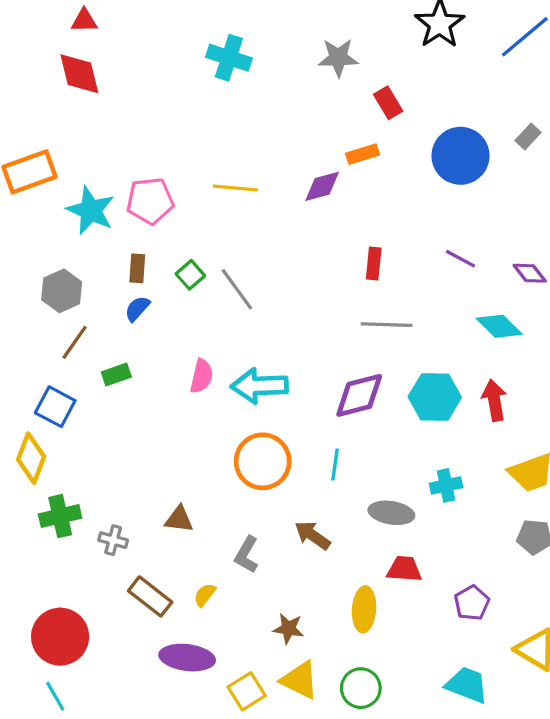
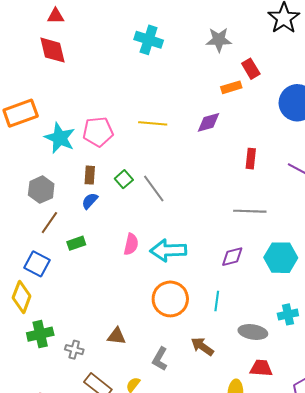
orange rectangle: (362, 154) -> (231, 87), moved
red rectangle: (374, 264) -> (251, 159), moved
purple diamond: (359, 395) -> (232, 257), size x0.7

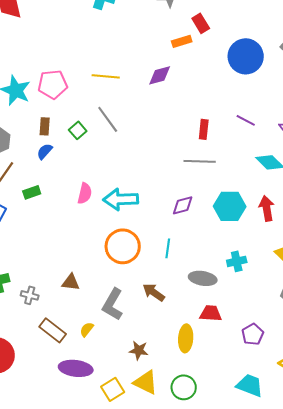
red rectangle: (251, 159) -> (204, 129), moved
gray line: (154, 188) -> (108, 119), moved
gray L-shape: (160, 359) -> (113, 304), size x1.4

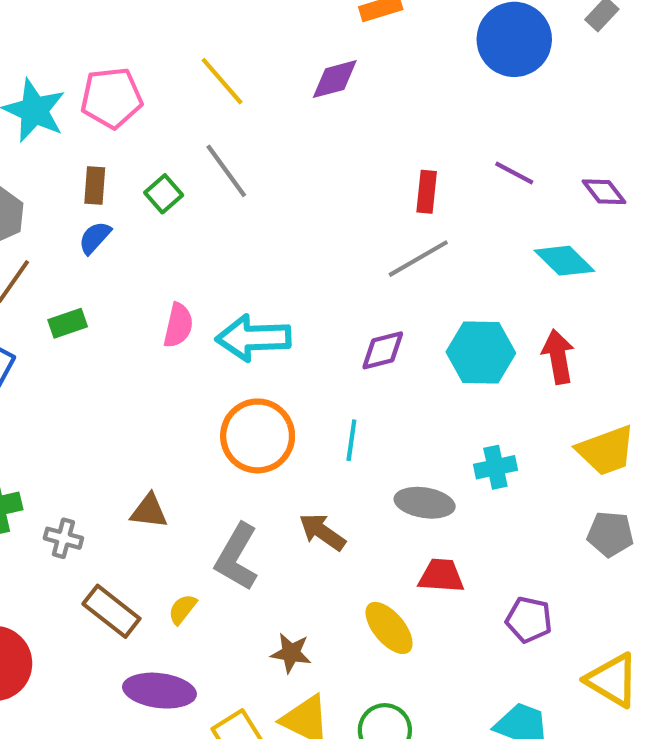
yellow line: (106, 76) -> (222, 81), turned 44
gray line: (200, 161) -> (418, 259), turned -32
purple pentagon: (253, 334) -> (529, 620), turned -30
yellow ellipse: (186, 338) -> (389, 628), turned -44

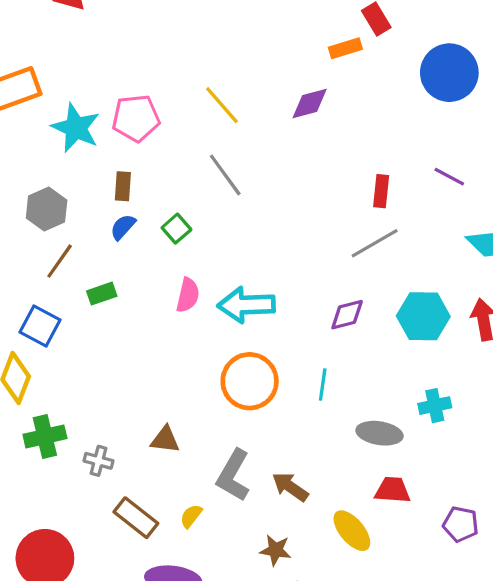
green square: (164, 194) -> (176, 229), moved
brown arrow: (322, 532) -> (290, 487), moved

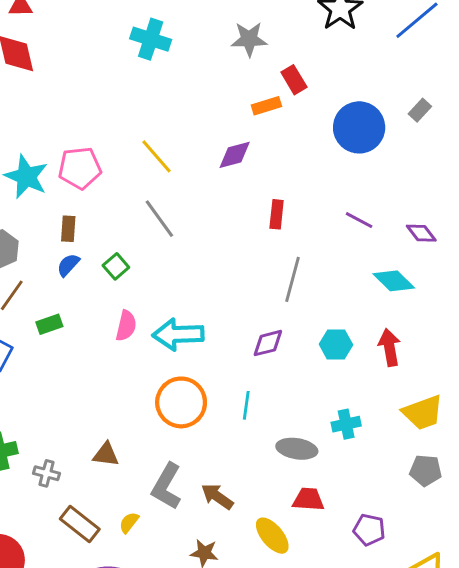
red rectangle: (381, 191) -> (277, 214), moved
gray line: (375, 243) -> (293, 279), turned -45
cyan hexagon: (423, 316) -> (336, 345), size x0.7

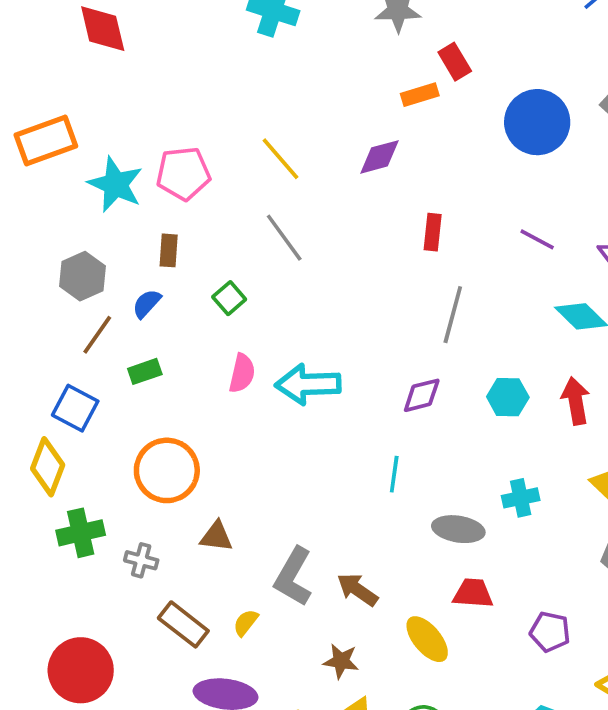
blue semicircle: (68, 265) -> (147, 304), moved
orange circle: (181, 402) -> (167, 470), moved

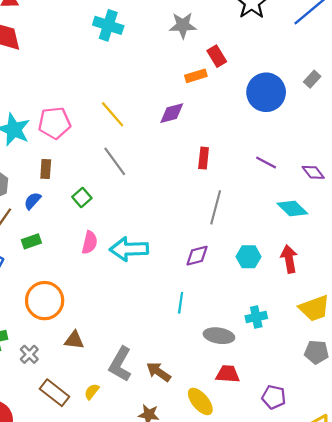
gray cross: (141, 560) -> (29, 354), turned 30

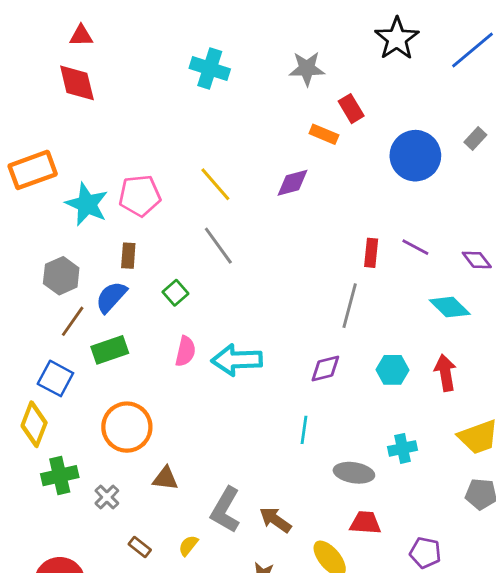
orange rectangle: (196, 76) -> (324, 134), turned 40
red rectangle: (204, 158) -> (371, 253), moved
blue semicircle: (33, 201) -> (111, 297), size x1.4
green rectangle: (31, 241) -> (110, 350), size x1.4
brown rectangle: (54, 393) -> (140, 547), size x0.6

